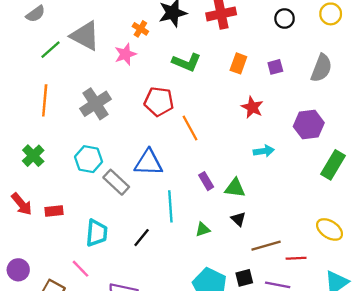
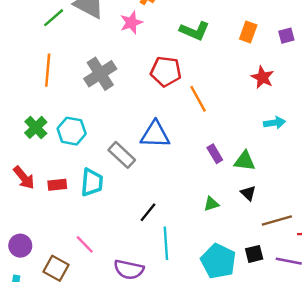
cyan hexagon: (89, 159) -> (72, 131), moved
cyan line: (170, 206) -> (166, 243), moved
cyan trapezoid: (97, 233) -> (92, 182), moved

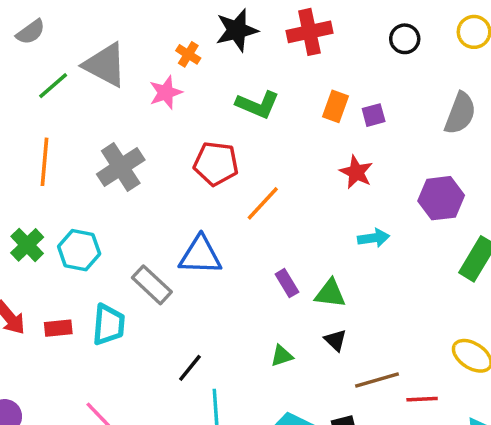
purple square: (286, 36) -> (374, 115), moved
orange line: (198, 99) -> (263, 203), turned 72

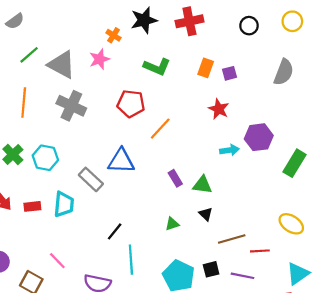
gray triangle: (105, 65) -> (62, 65), moved
gray cross: (121, 167) -> (71, 106), turned -32
purple hexagon: (441, 198) -> (259, 137), moved

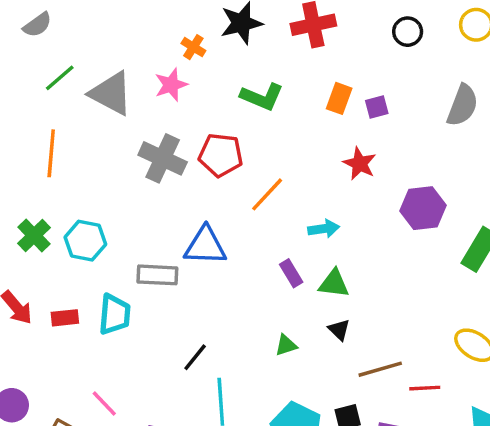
gray cross: (71, 106) -> (163, 158), moved
cyan arrow: (230, 150) -> (324, 229), moved
gray rectangle: (91, 179) -> (157, 275), turned -40

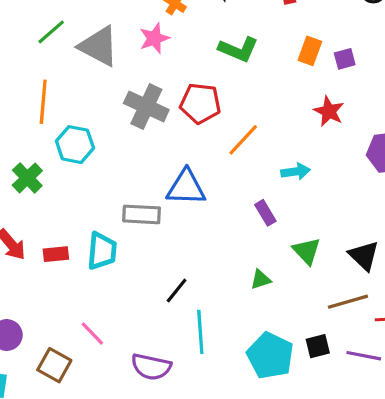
cyan hexagon: (85, 241) -> (75, 145), moved
green triangle: (334, 284) -> (307, 251), moved, turned 40
black triangle: (339, 330) -> (364, 256), moved, size x1.5

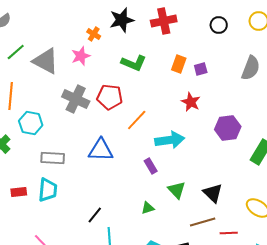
cyan arrow: (296, 172) -> (170, 140), size x1.6
gray rectangle: (142, 214) -> (53, 158), moved

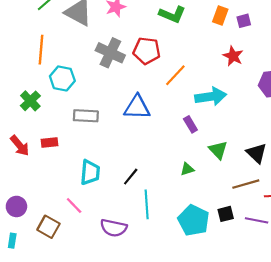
cyan trapezoid: (48, 190) -> (90, 172), moved
red rectangle: (19, 192) -> (50, 142), moved

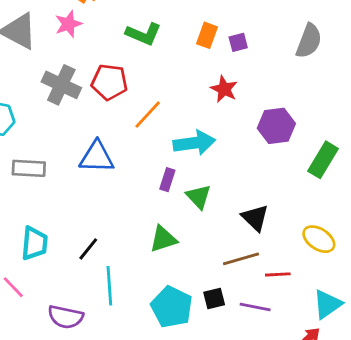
purple rectangle: (190, 124) -> (167, 180), turned 49
green triangle: (218, 150) -> (199, 197), moved
green triangle: (187, 169) -> (163, 239), size x1.5

